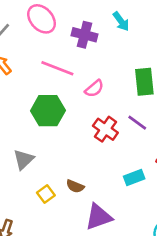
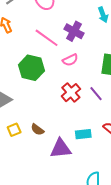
purple cross: (84, 35) -> (74, 31), moved
purple triangle: (98, 217) -> (61, 149), moved

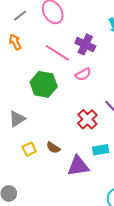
red cross: (71, 93) -> (87, 119), moved

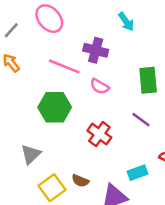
pink semicircle: (83, 74) -> (100, 86), turned 70
red cross: (87, 119) -> (99, 134), moved
yellow square: (29, 149) -> (52, 188), size x1.5

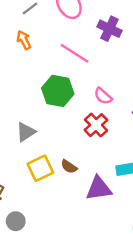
purple cross: (96, 50) -> (109, 29), moved
pink semicircle: (100, 86) -> (103, 96), moved

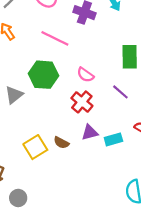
gray triangle: (26, 132) -> (14, 95), moved
purple triangle: (99, 189) -> (90, 133), moved, size x0.7

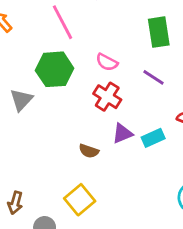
pink line: (55, 38) -> (62, 22), turned 44
yellow square: (35, 147) -> (80, 200), moved

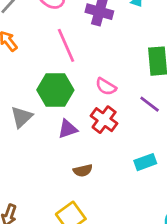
purple triangle: (122, 133) -> (68, 129), moved
brown semicircle: (89, 151) -> (83, 170), turned -36

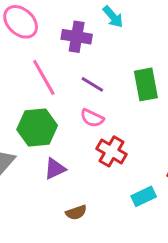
purple line: (150, 104) -> (92, 84), moved
red cross: (104, 120) -> (111, 151), moved

